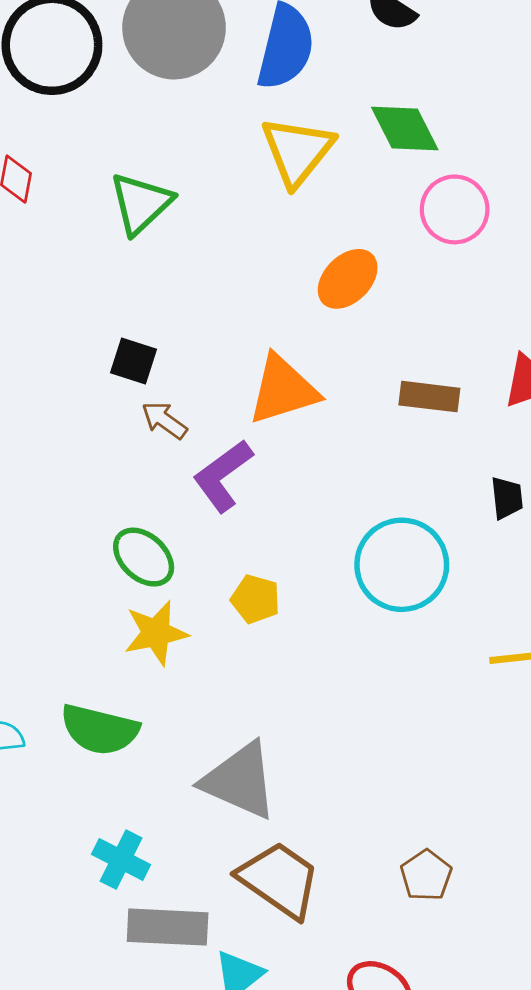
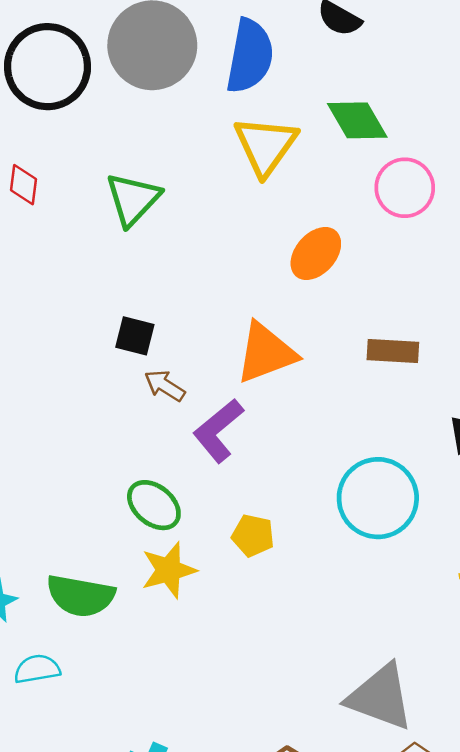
green semicircle: (100, 730) -> (81, 596), moved
gray triangle: (240, 781) -> (380, 697), moved

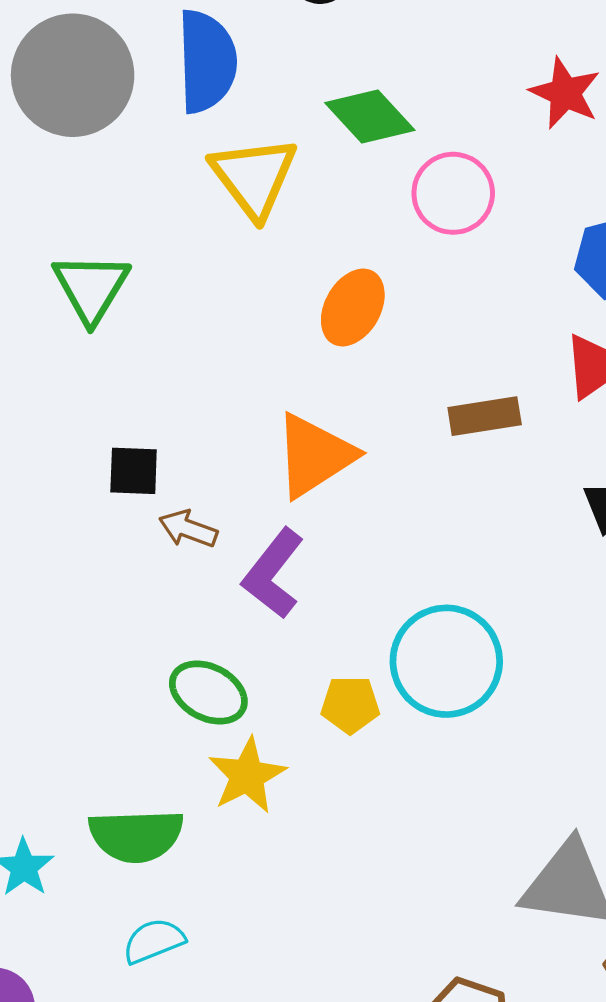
cyan circle: (378, 498) -> (446, 661), moved
cyan semicircle: (37, 669) -> (154, 941), moved

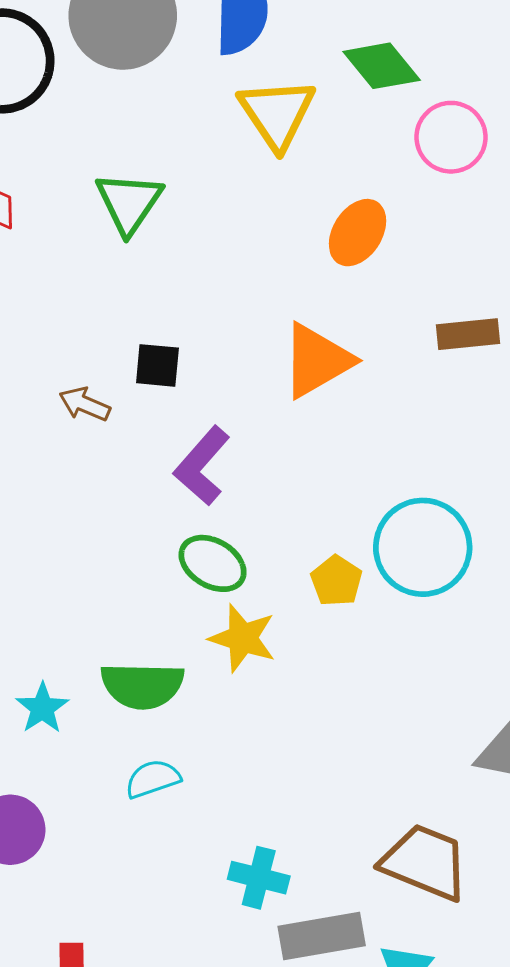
brown arrow: (188, 529) -> (85, 404), moved
purple L-shape: (273, 574) -> (202, 466), moved
yellow pentagon: (350, 705) -> (336, 581), turned 30
yellow star: (247, 776) -> (243, 638), turned -30

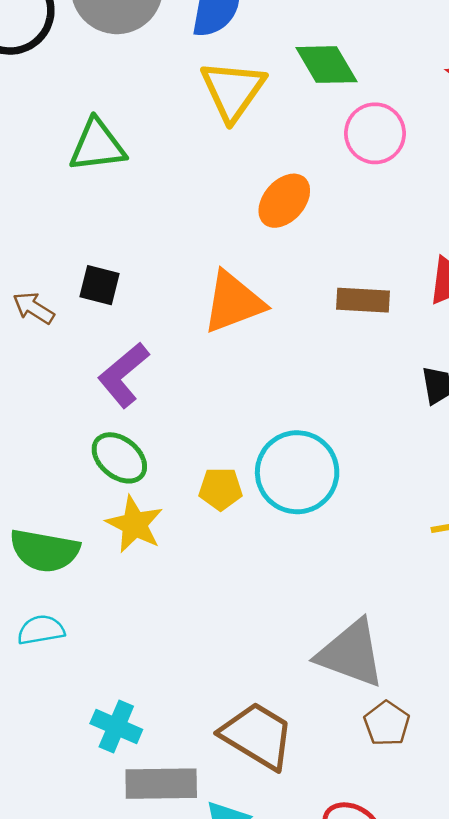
green triangle: (129, 203) -> (97, 146), turned 40
yellow pentagon: (336, 581) -> (221, 489), turned 30

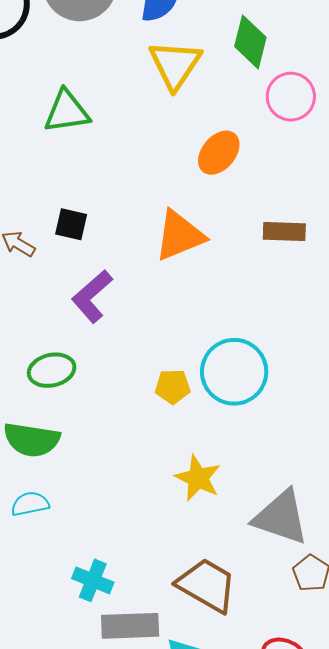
green diamond: (326, 65) -> (250, 42), turned 46
green ellipse: (119, 458) -> (52, 370), moved, turned -51
yellow star: (135, 524) -> (198, 478), moved

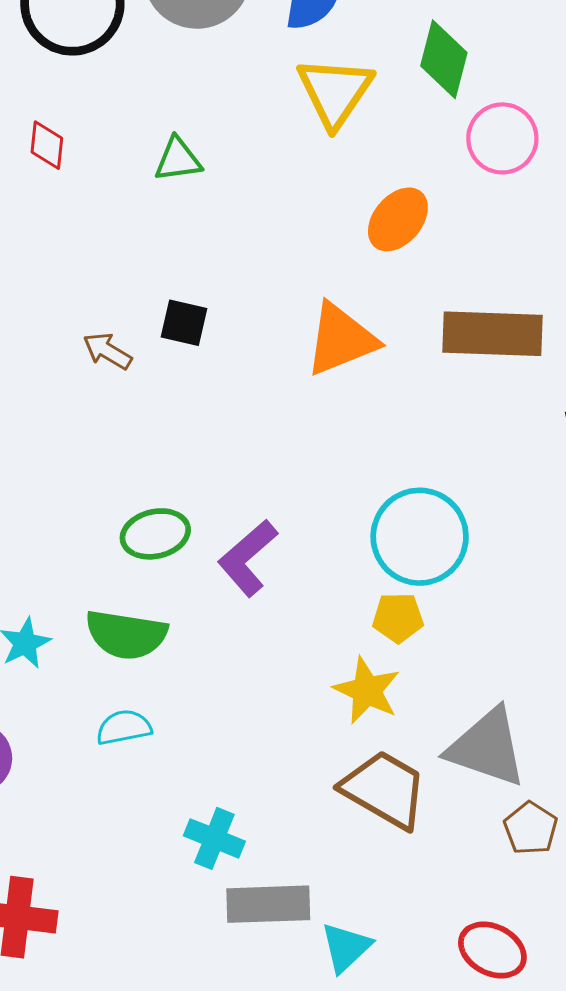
green triangle: (67, 112) -> (178, 159), size x0.7
brown rectangle: (284, 232) -> (493, 334), size x1.6
purple L-shape: (92, 296) -> (248, 558), moved
yellow pentagon: (173, 387) -> (398, 618), moved
brown trapezoid: (207, 585) -> (384, 789), moved

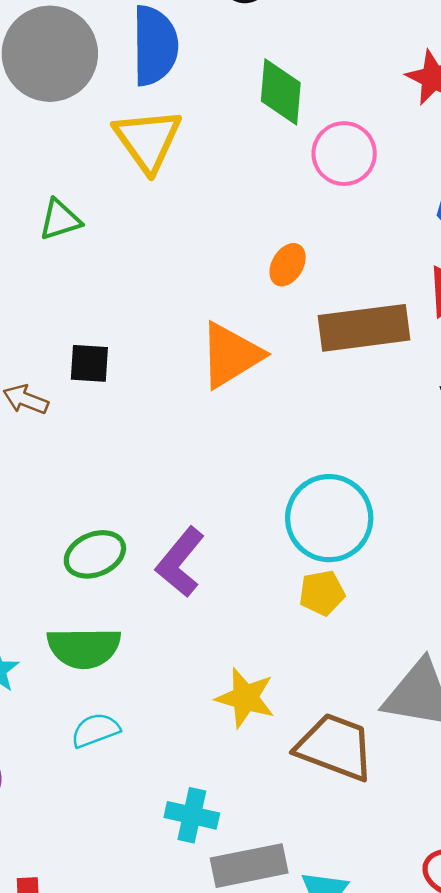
yellow triangle: (335, 92) -> (148, 140), moved
orange ellipse: (398, 219) -> (288, 265), moved, size x0.7
yellow star: (367, 690) -> (245, 698), moved

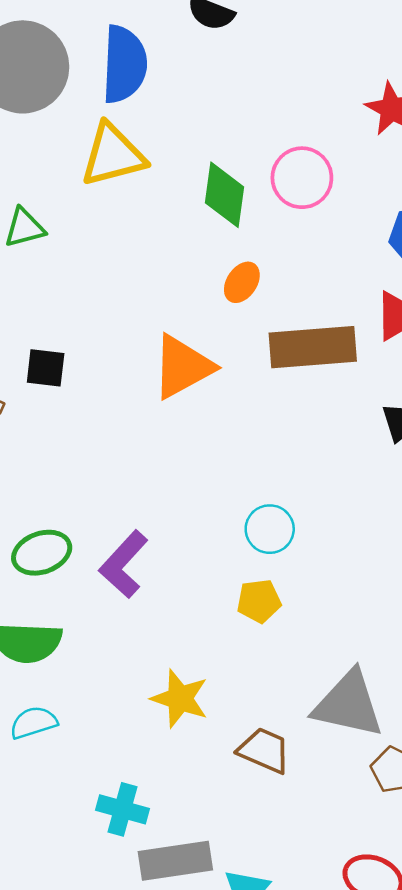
green diamond: (281, 92) -> (225, 195), moved
yellow triangle: (148, 140) -> (113, 155), turned 48
cyan circle: (329, 518) -> (270, 529), size x0.6
brown trapezoid: (335, 747) -> (264, 750), size x0.7

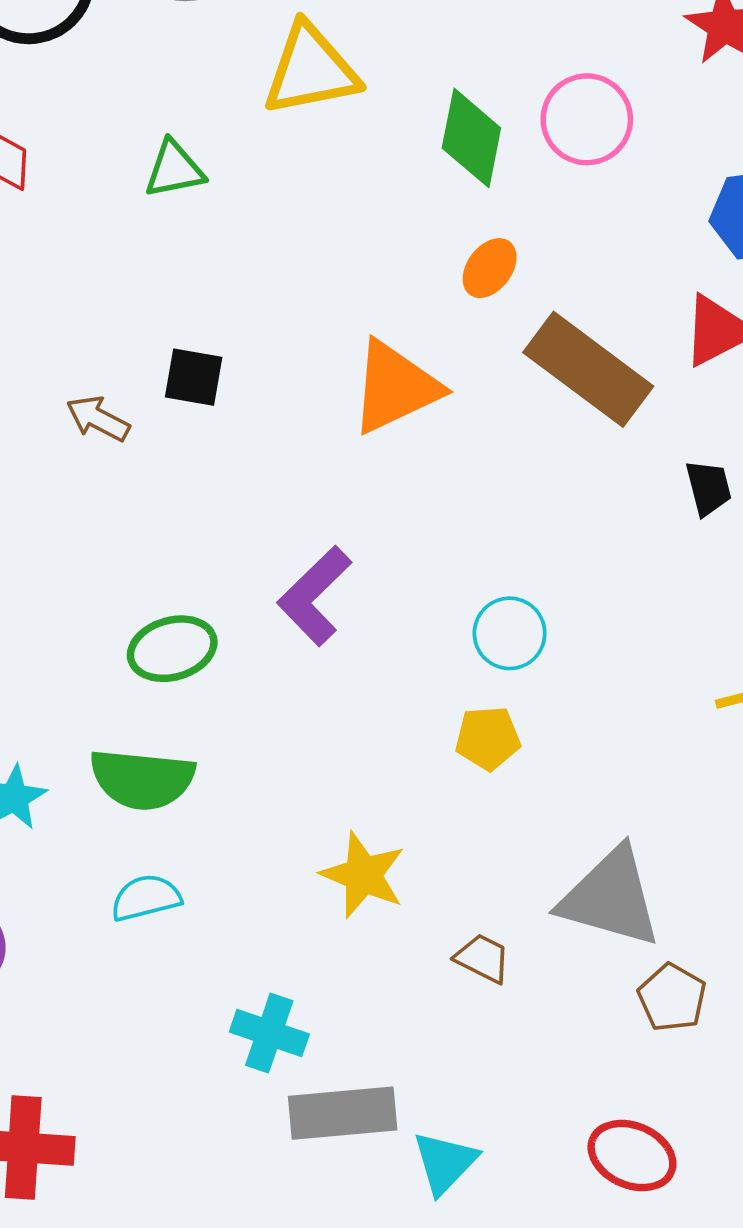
brown rectangle: (313, 347) -> (588, 369), turned 38
purple L-shape: (124, 564) -> (315, 596), moved
brown trapezoid: (264, 750) -> (483, 958), size x0.7

